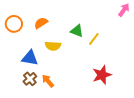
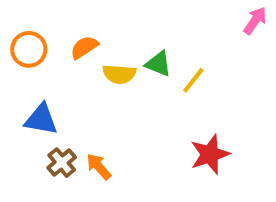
yellow semicircle: (53, 46) -> (119, 74), moved
blue triangle: (30, 58) -> (41, 119), moved

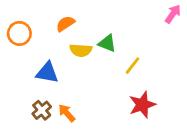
orange semicircle: (84, 47) -> (65, 24), moved
yellow line: (193, 80) -> (132, 66), moved
blue triangle: (41, 119) -> (47, 73), moved

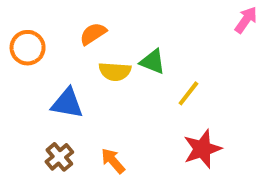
orange arrow: (67, 113) -> (113, 161), moved

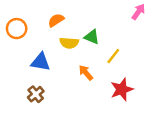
pink arrow: (246, 20) -> (138, 12), moved
orange arrow: (113, 161) -> (86, 73), moved

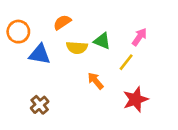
pink arrow: (138, 12) -> (139, 37), moved
blue triangle: (40, 62) -> (40, 54), moved

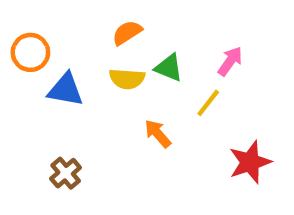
orange semicircle: (62, 22) -> (127, 33), moved
red star: (135, 99) -> (250, 162), moved

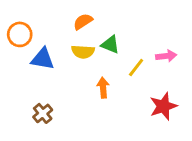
pink arrow: (230, 61) -> (166, 56), moved, turned 48
orange arrow: (158, 134) -> (103, 88), turned 36

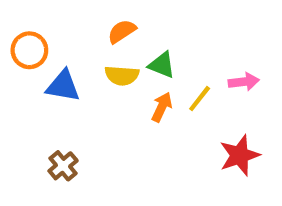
orange arrow: (103, 88) -> (162, 107), moved, turned 30

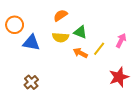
pink arrow: (244, 82) -> (121, 40), turned -56
orange arrow: (162, 107) -> (80, 53), turned -88

